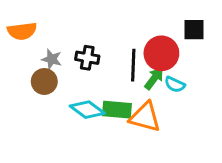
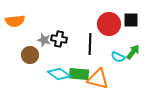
red circle: (161, 53) -> (109, 24), moved
gray star: (52, 59) -> (44, 40), moved
green arrow: (154, 79) -> (133, 52), moved

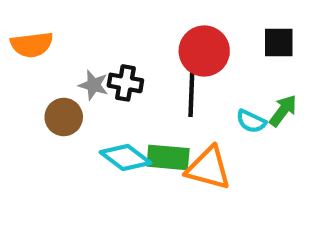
red circle: (109, 24) -> (204, 51), moved

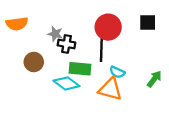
gray star: (94, 85) -> (55, 34), moved
green arrow: (283, 111) -> (154, 79), moved
cyan semicircle: (251, 121) -> (117, 72), moved
green rectangle: (168, 157) -> (80, 69), moved

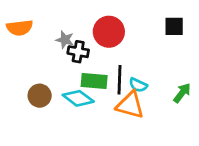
red circle: (108, 27) -> (109, 32), moved
black line: (101, 50) -> (119, 80), moved
brown circle: (34, 62) -> (40, 96), moved

